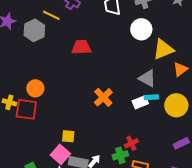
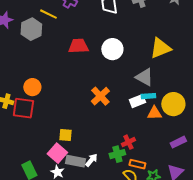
white circle: (141, 29) -> (112, 49), moved
orange triangle: (180, 69) -> (154, 113), moved, turned 35

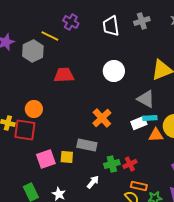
red trapezoid: (78, 46) -> (64, 75), moved
pink square: (57, 153) -> (46, 159), moved, turned 30
green cross: (117, 154) -> (112, 164), moved
gray rectangle: (75, 161) -> (87, 145), moved

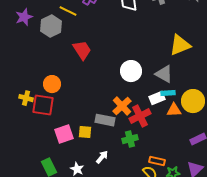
white circle: (114, 71) -> (131, 71), moved
red trapezoid: (64, 75) -> (82, 50), turned 60
orange cross: (102, 118) -> (122, 106), moved
red cross: (130, 164) -> (140, 116), moved, size x1.5
white arrow: (93, 182) -> (102, 157), moved

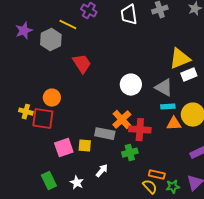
white rectangle: (157, 98) -> (189, 75), moved
red cross: (140, 116) -> (140, 130), turned 30

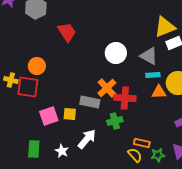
white arrow: (102, 171) -> (87, 139), size x1.5
green rectangle: (49, 181) -> (34, 149), turned 30

